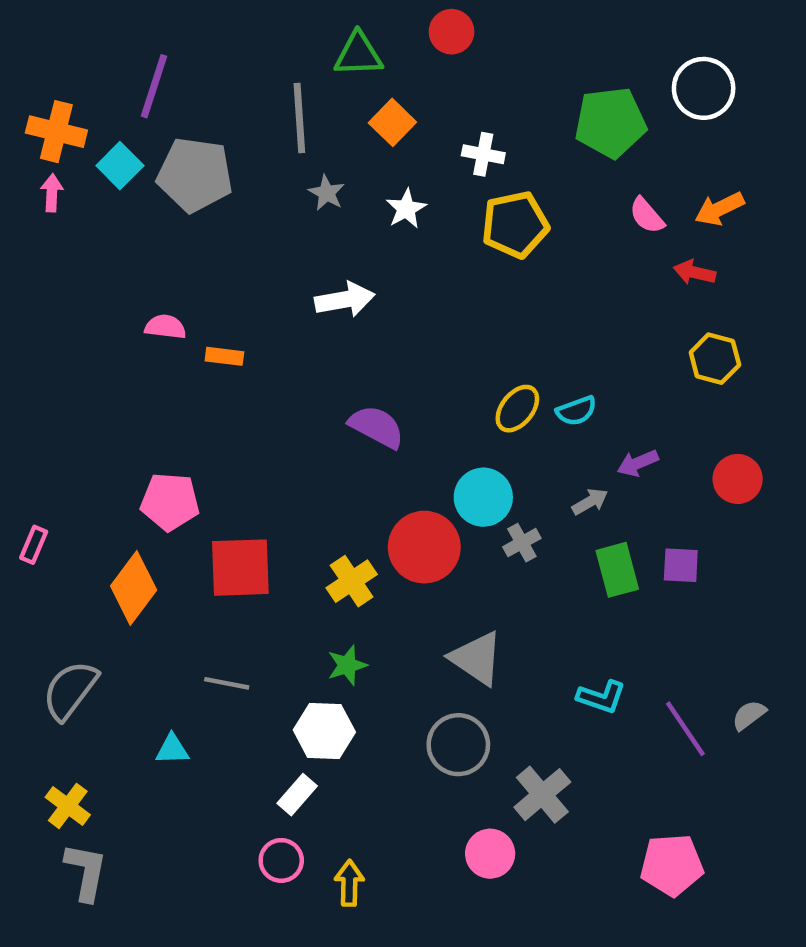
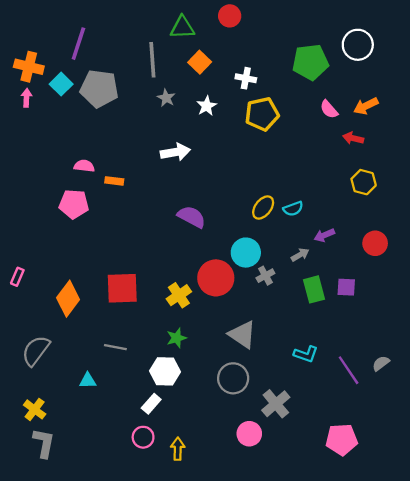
pink pentagon: (170, 502) -> (74, 204), moved

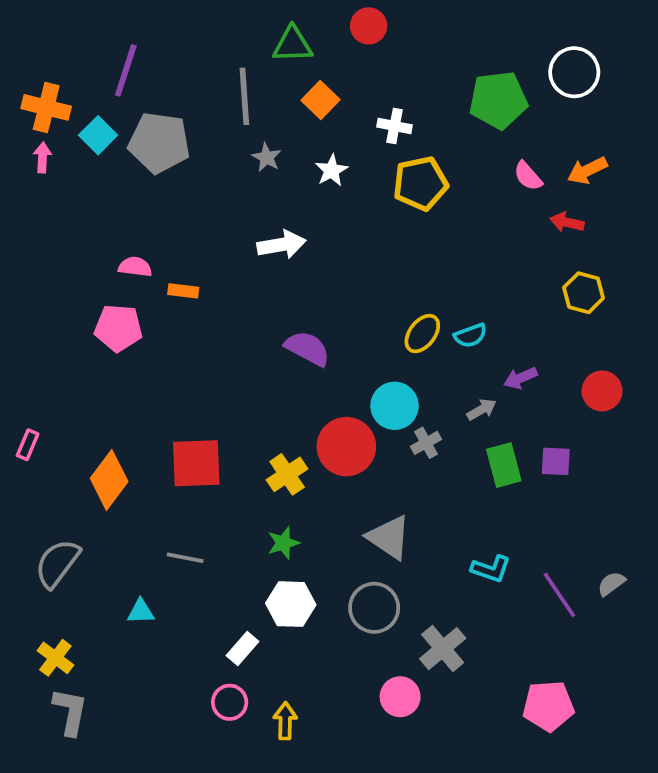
white hexagon: (165, 371) -> (291, 604), moved

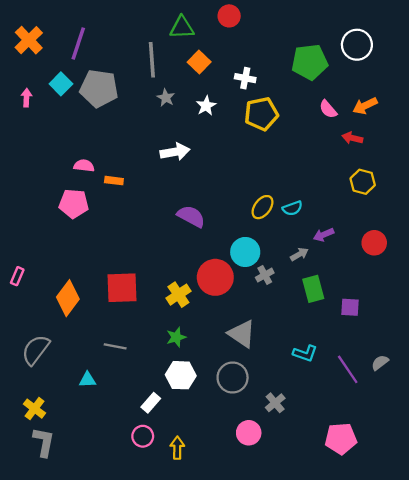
orange cross: (46, 107) -> (29, 40), moved, turned 32
purple square: (556, 461) -> (350, 307), moved
gray cross: (443, 649) -> (275, 403), size x0.7

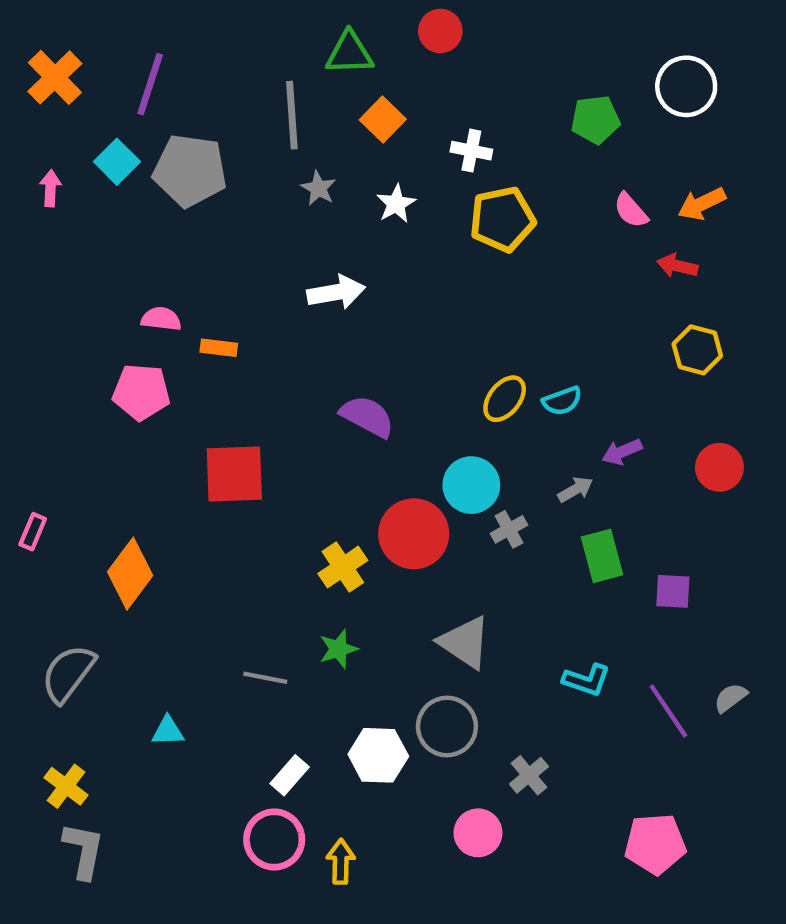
green pentagon: (310, 62) -> (595, 120), size x0.7
red square: (122, 288) -> (234, 474), moved
gray line: (115, 346) -> (265, 678), moved
white hexagon: (181, 375) -> (378, 755), moved
pink circle: (143, 436) -> (274, 839), size x1.4

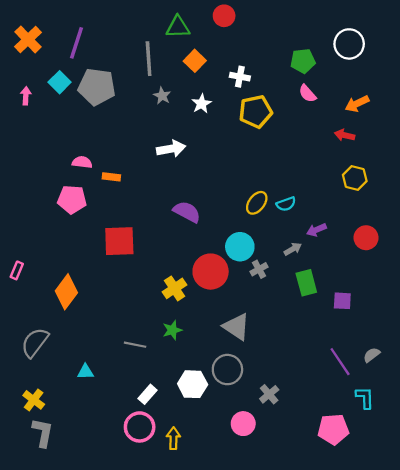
pink semicircle: (631, 210) -> (307, 94), moved
cyan L-shape: (587, 680) -> (365, 398), moved, turned -110

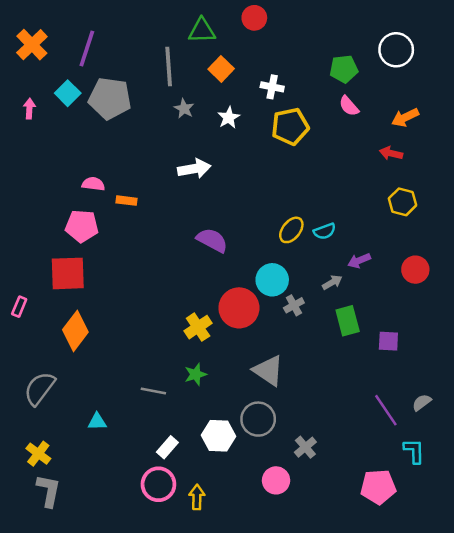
red square: (119, 241) -> (68, 273), moved

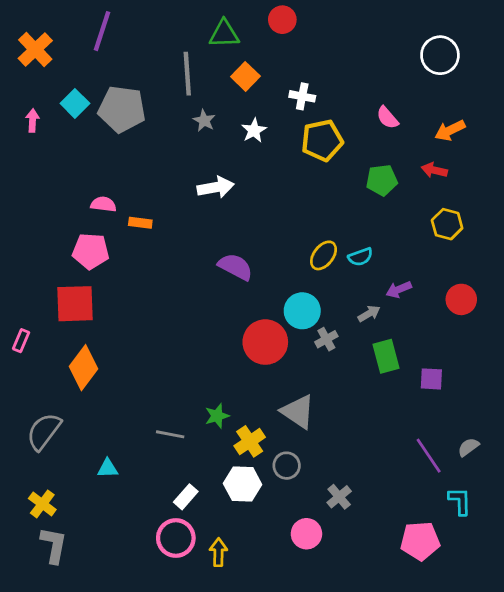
purple line: (87, 49) -> (102, 31), moved
green pentagon: (344, 69) -> (382, 180), moved
yellow cross: (198, 327) -> (250, 441), moved
gray circle: (258, 419) -> (287, 466), size x0.7

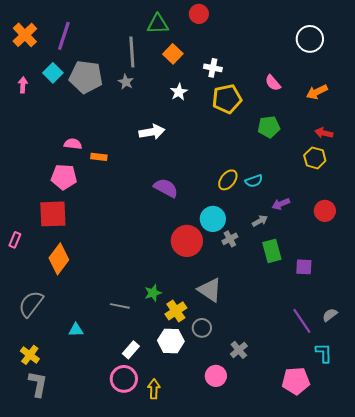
purple line: (102, 31) -> (64, 36), moved
gray star: (204, 120) -> (126, 82), moved
red arrow: (434, 170) -> (324, 133), moved

